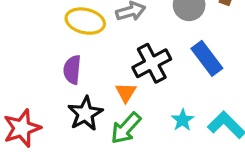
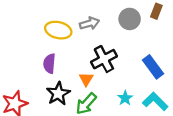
blue rectangle: (207, 58) -> (153, 67), moved

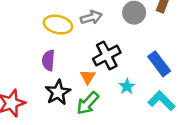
cyan star: (125, 98) -> (127, 86), moved

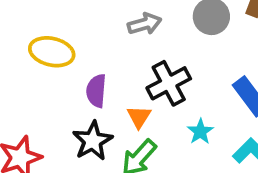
yellow ellipse: (58, 25) -> (52, 52), moved
purple semicircle: (48, 60) -> (96, 91), moved

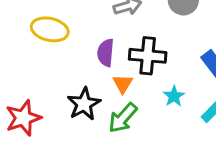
black cross: (169, 83) -> (148, 56), turned 33
purple semicircle: (96, 91) -> (106, 53), moved

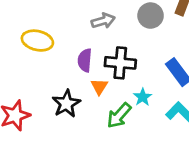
green arrow: (123, 118) -> (119, 115), moved

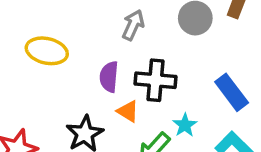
gray arrow: (103, 21) -> (133, 25), turned -50
orange triangle: (99, 87) -> (128, 111), turned -30

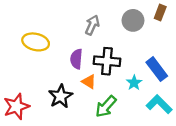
cyan star: (185, 125) -> (134, 83), moved

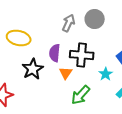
gray circle: (133, 20) -> (95, 19), moved
orange triangle: (89, 82) -> (66, 73), turned 32
black star: (61, 96) -> (33, 69), moved

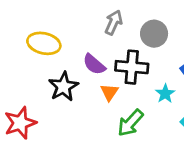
gray circle: (95, 19) -> (154, 34), moved
purple semicircle: (55, 53) -> (94, 64), turned -54

